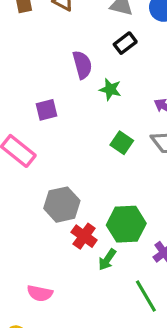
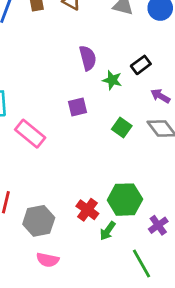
black rectangle: (125, 43) -> (141, 65), moved
purple square: (46, 110) -> (78, 107), moved
gray hexagon: (62, 205) -> (39, 221), moved

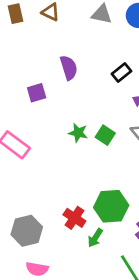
green star: (112, 80) -> (78, 133), moved
purple square: (78, 107) -> (37, 93), moved

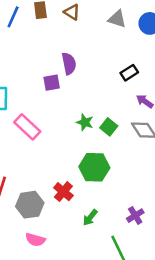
purple semicircle: (69, 68) -> (69, 64), moved
green hexagon: (111, 206) -> (94, 167), moved
red cross: (74, 218) -> (63, 192), moved

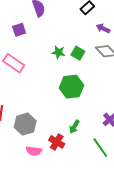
purple square: (52, 83) -> (19, 30), moved
red cross: (63, 192) -> (57, 142), moved

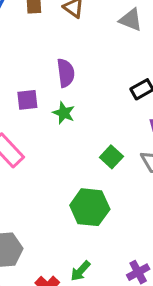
green star: (58, 52) -> (64, 113), moved

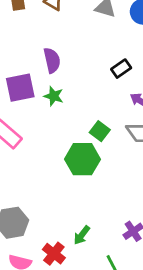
purple square: (27, 100) -> (20, 88), size x1.5
green hexagon: (90, 207) -> (82, 159), moved

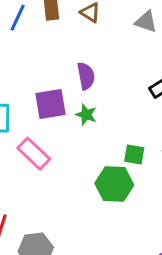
green square: (100, 131) -> (134, 155), turned -30

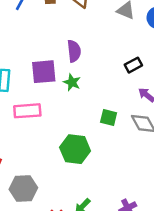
pink rectangle: (34, 154) -> (27, 111), turned -52
green hexagon: (114, 184) -> (75, 149), moved

